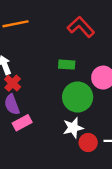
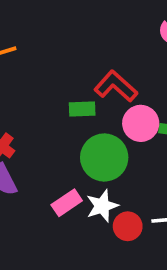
red L-shape: (81, 27) -> (116, 86), moved
pink rectangle: (22, 123) -> (67, 203), moved

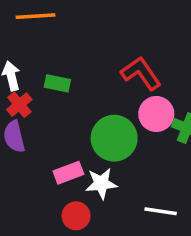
green rectangle: (82, 109) -> (57, 83), moved
red circle: (128, 226) -> (76, 216), moved

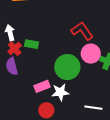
green rectangle: (57, 83) -> (31, 44), moved

